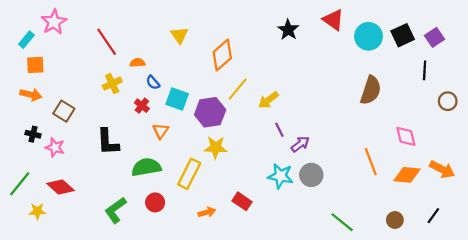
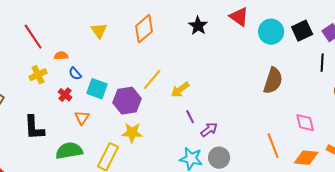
orange diamond: (222, 55) -> (144, 29), moved

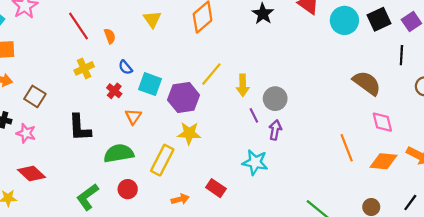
orange semicircle: (61, 56) -> (110, 36), moved, turned 72
brown semicircle: (273, 81) -> (367, 83), moved, turned -72
yellow arrow: (180, 90) -> (243, 85), turned -54
purple arrow: (209, 130) -> (275, 130), turned -42
gray circle: (219, 158) -> (275, 99), moved

